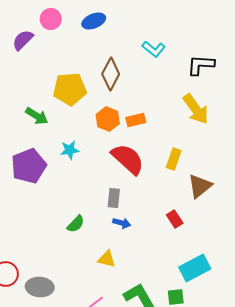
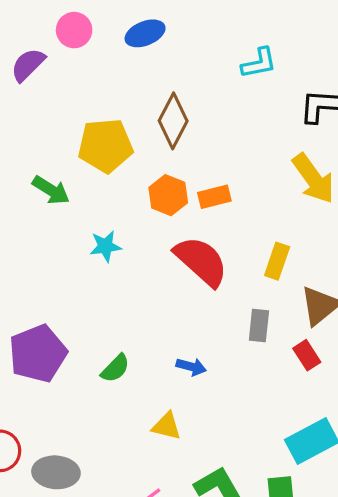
cyan L-shape: (154, 49) -> (259, 63), moved, turned -50
purple pentagon: (29, 166) -> (38, 354), moved
gray rectangle: (114, 198) -> (259, 325), moved
red rectangle: (175, 219) -> (307, 355), moved

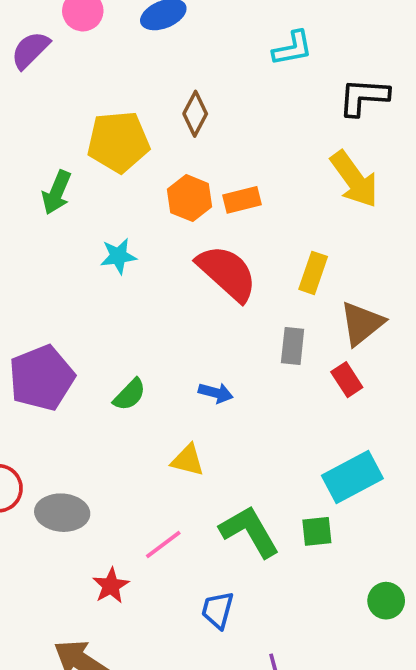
brown diamond: (173, 121) -> (195, 114), size x0.7
green arrow: (51, 190) -> (57, 192), turned 81

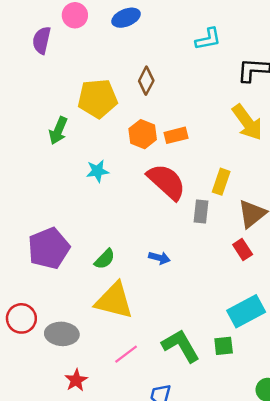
purple semicircle: (30, 50) -> (42, 40), turned -32
gray rectangle: (293, 346) -> (201, 211), moved
yellow triangle: (188, 460) -> (114, 301), moved, size x1.8
red star: (111, 586) -> (76, 380), moved

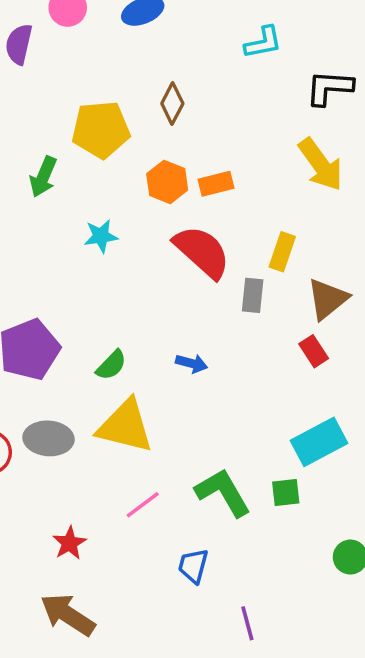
gray ellipse: (62, 334) -> (49, 438), moved

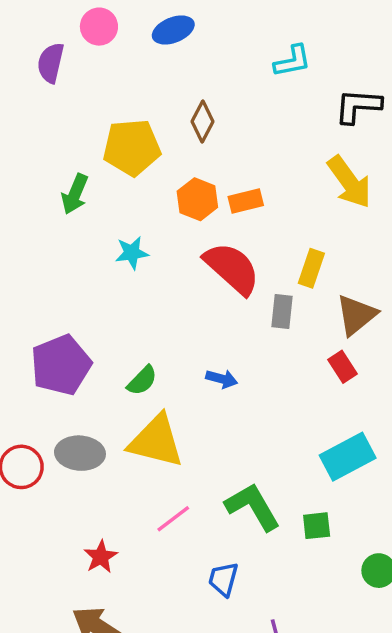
green square: (286, 492) -> (317, 526), moved

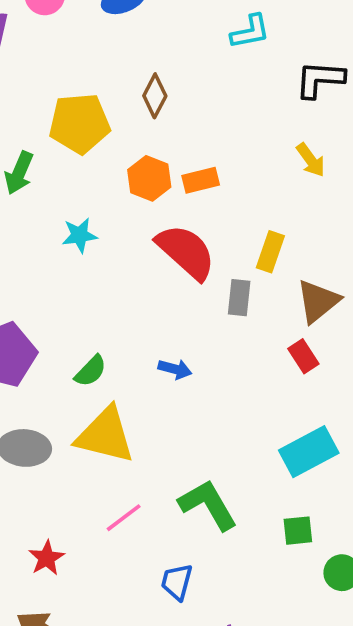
yellow arrow: (349, 182) -> (311, 160), size x0.6
green square: (317, 526) -> (298, 531), moved

